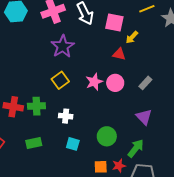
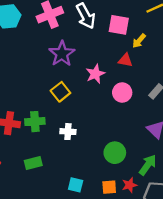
pink star: (94, 82) -> (95, 74), moved
cyan square: (73, 144) -> (76, 185), moved

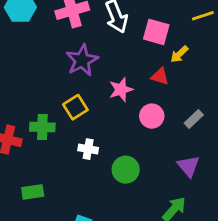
green cross: (35, 122) -> (42, 127), moved
white cross: (68, 132) -> (88, 149), moved
green circle: (115, 153) -> (126, 170), moved

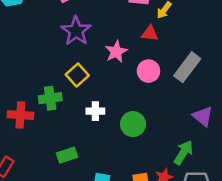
gray rectangle: (194, 119) -> (187, 67), size x1.6
purple triangle: (188, 166) -> (203, 116), moved
green rectangle: (33, 192) -> (67, 155), moved

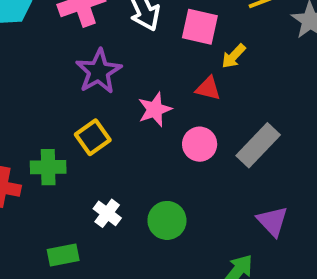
white cross: (95, 111) -> (107, 213), moved, turned 30

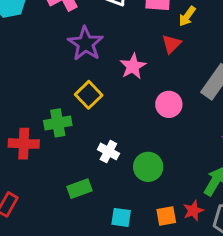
red triangle: (208, 88) -> (171, 44), turned -50
pink circle: (200, 144) -> (169, 104), moved
green circle: (167, 220) -> (148, 167), moved

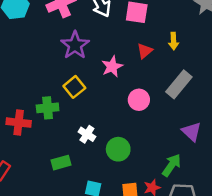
yellow arrow: (187, 16) -> (174, 41), moved, turned -42

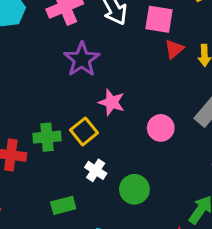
red triangle: (145, 51) -> (174, 49), moved
pink star: (112, 67) -> (112, 102), moved, turned -30
yellow square: (74, 87) -> (84, 131), moved

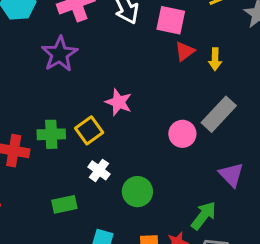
purple star: (82, 59) -> (60, 54), moved
pink circle: (161, 128) -> (182, 134), moved

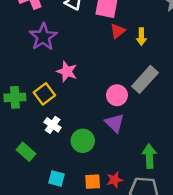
purple star: (60, 54) -> (43, 37), moved
purple triangle: (231, 175) -> (115, 123), moved
green rectangle: (64, 204) -> (26, 152), turned 54
green arrow: (204, 216) -> (149, 156), moved, turned -40

